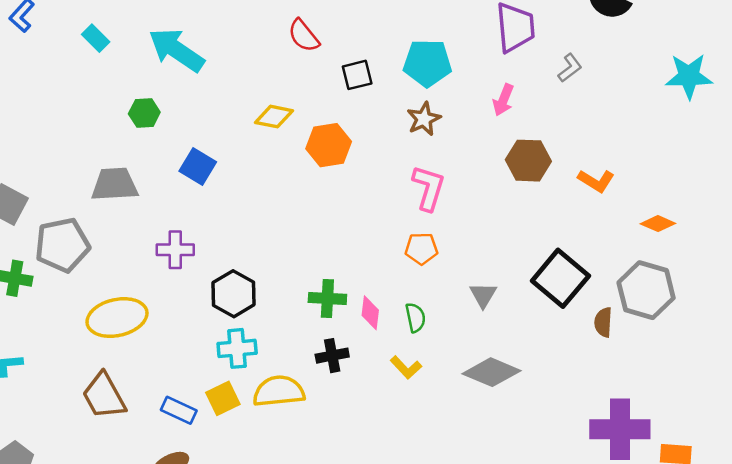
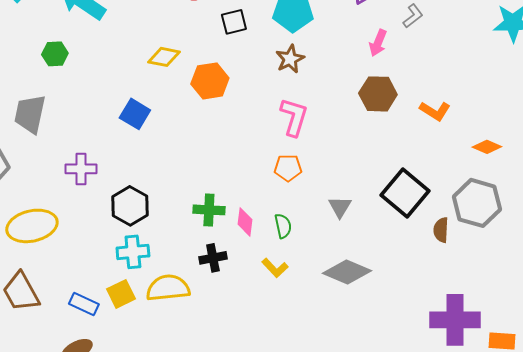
pink arrow: (503, 100) -> (378, 43), moved
blue square: (198, 167) -> (135, 114), moved
gray trapezoid: (115, 184) -> (30, 114), turned -75

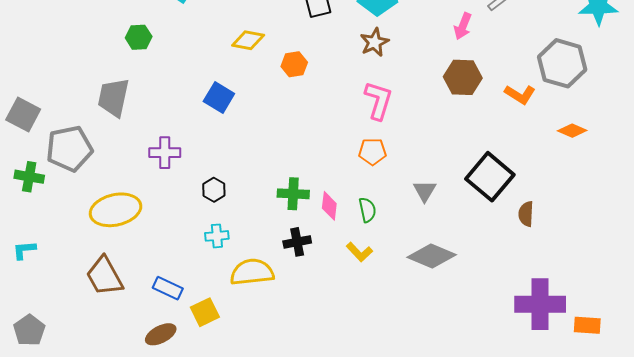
orange hexagon: (210, 81) -> (294, 64), size x0.7
gray hexagon: (477, 203) -> (562, 63), moved
black hexagon: (130, 206) -> (214, 190), size x0.6
cyan cross: (133, 252) -> (217, 236), size x0.7
yellow square: (121, 294) -> (205, 312), moved

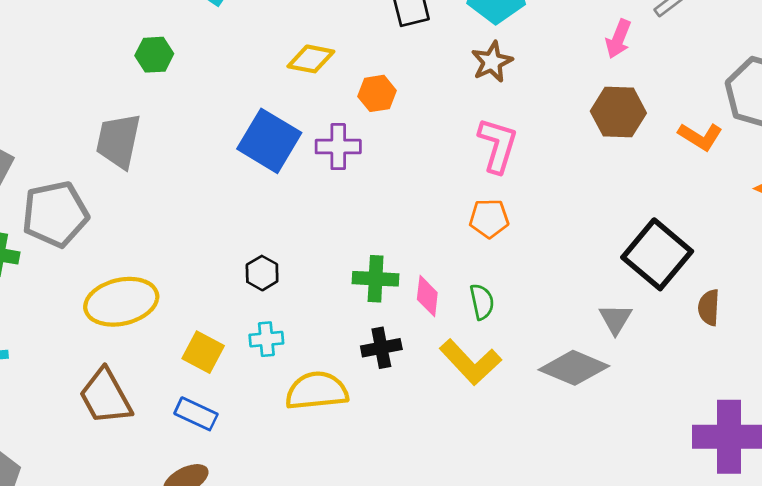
blue square: (219, 97) -> (269, 141), size x1.4
purple cross: (165, 153) -> (338, 147), moved
gray triangle: (425, 191) -> (615, 319), moved
yellow L-shape: (359, 252) -> (470, 362), size x1.6
yellow square: (205, 312) -> (203, 352), moved, turned -36

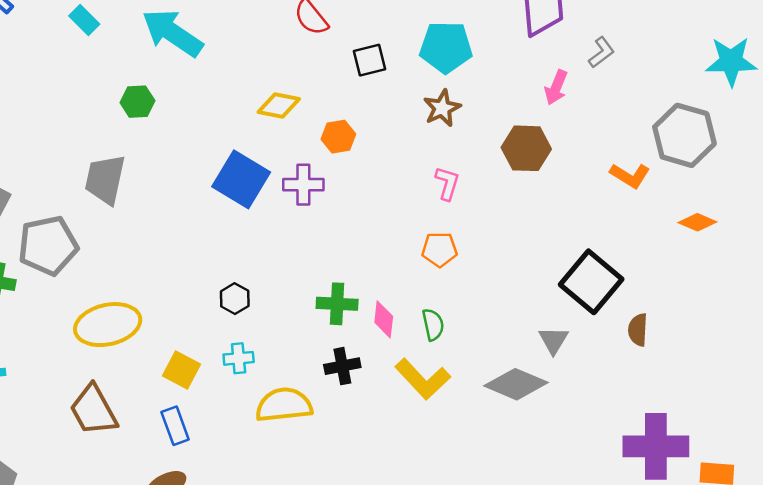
brown hexagon: (618, 112) -> (526, 148), moved
pink L-shape: (498, 145) -> (447, 183), size x0.7
blue rectangle: (196, 414) -> (175, 426), turned 45

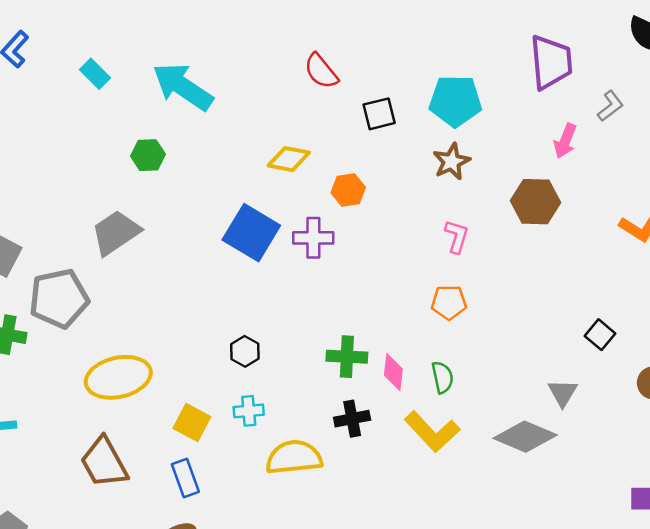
gray trapezoid: (105, 179) -> (116, 233), turned 44
black square: (591, 282) -> (600, 335), size x0.5

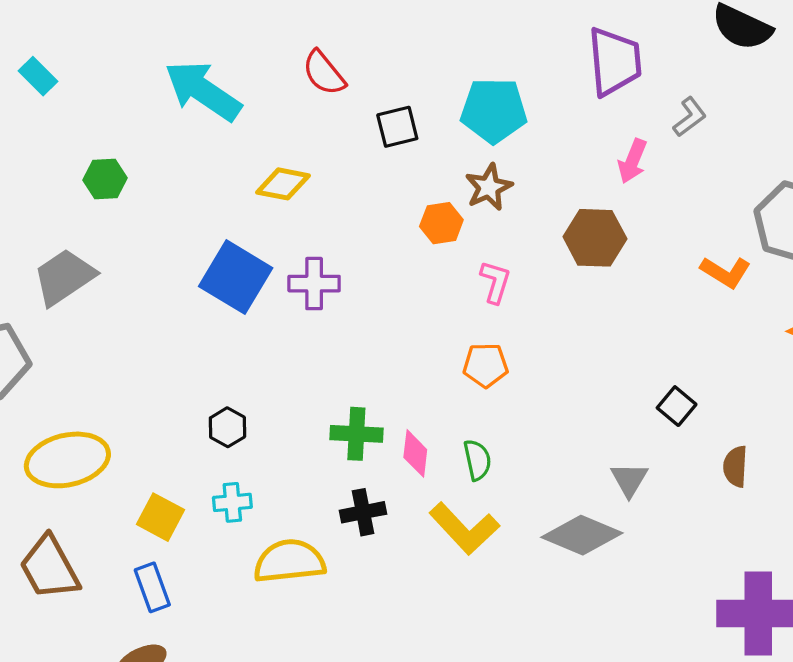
cyan arrow: (183, 87) -> (203, 91), moved
orange hexagon: (348, 190) -> (441, 223), moved

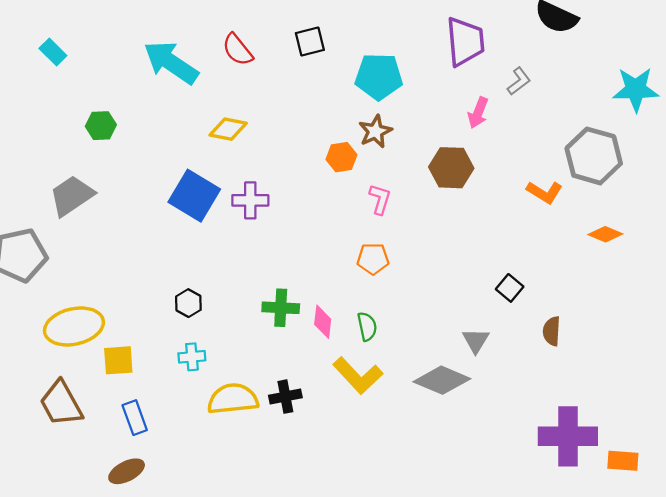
red semicircle: (324, 73) -> (237, 50), moved
black square: (397, 127) -> (310, 42), moved
black cross: (363, 512) -> (285, 397), moved
yellow square: (161, 517) -> (118, 360), moved, turned -32

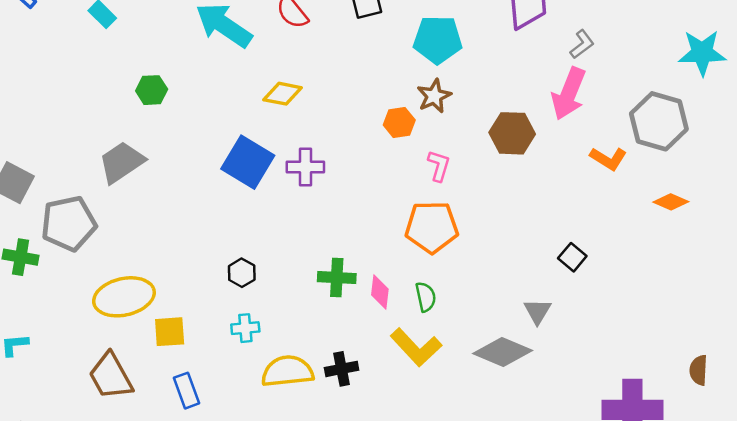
pink arrow: (478, 113) -> (569, 94), moved, size x1.6
orange pentagon: (373, 259) -> (432, 227), size x1.6
brown semicircle: (552, 331) -> (699, 370), moved

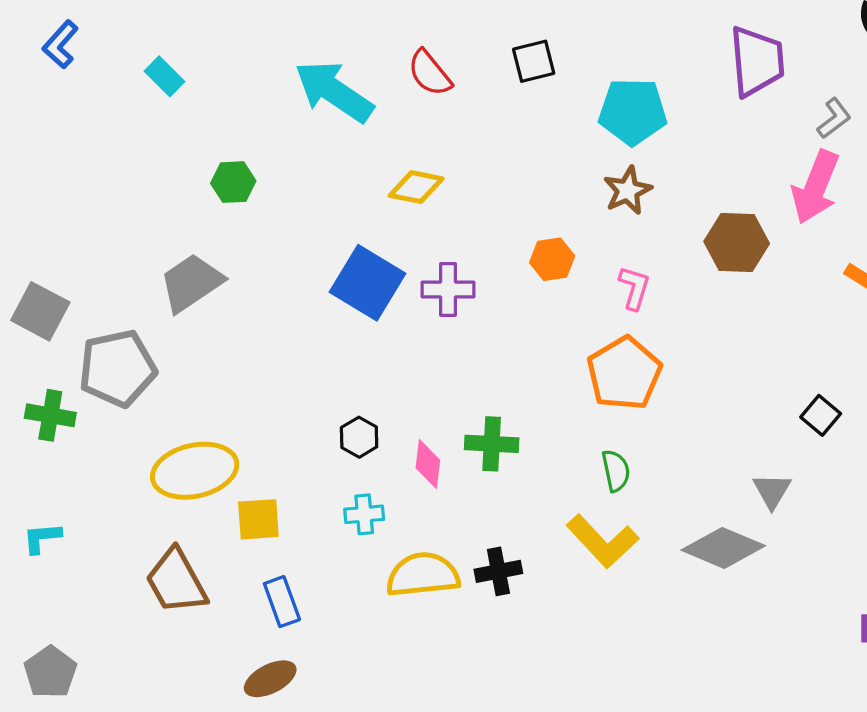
orange hexagon: (399, 123) -> (552, 259), moved
orange pentagon: (432, 227) -> (624, 373), turned -30
pink diamond: (380, 292) -> (428, 464), moved

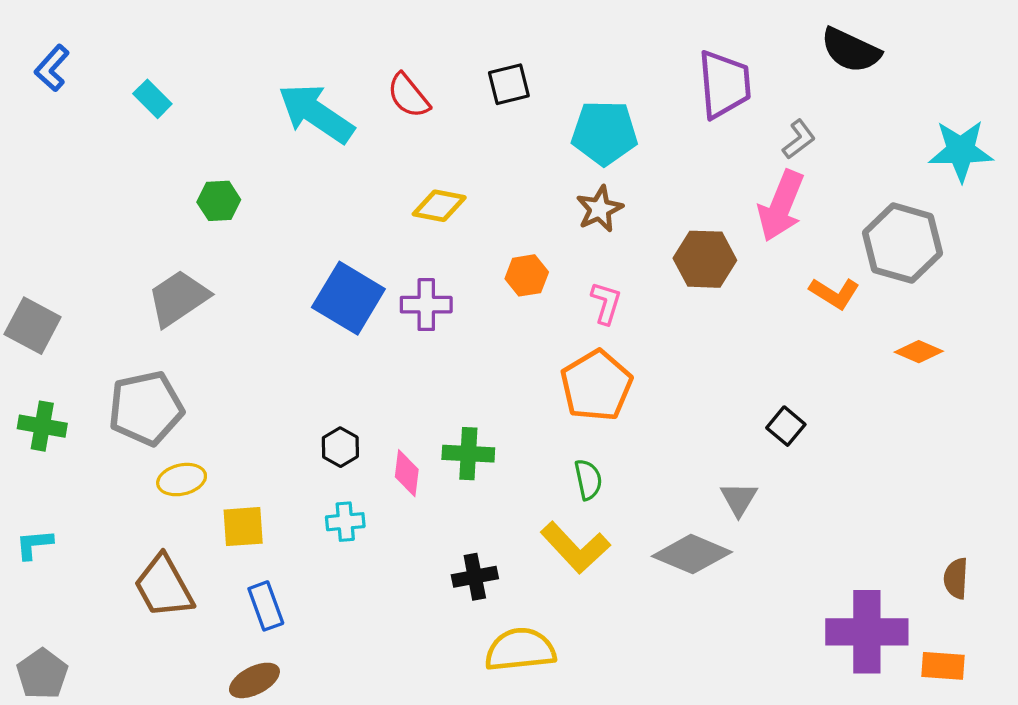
yellow diamond: (416, 187) -> (439, 206), moved
gray pentagon: (117, 368) -> (146, 408), moved
yellow ellipse: (195, 471) -> (182, 480), size x0.6
yellow semicircle: (423, 575) -> (520, 650), moved

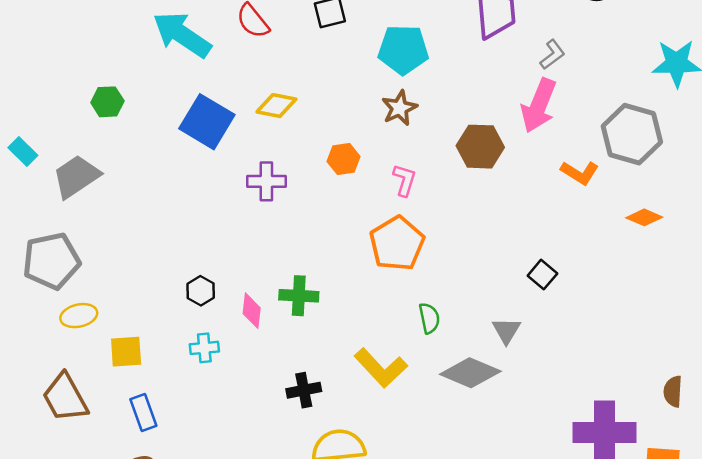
cyan rectangle: (152, 99) -> (23, 152), moved
blue square: (348, 298) -> (207, 122), moved
green semicircle: (588, 480) -> (429, 318), moved

